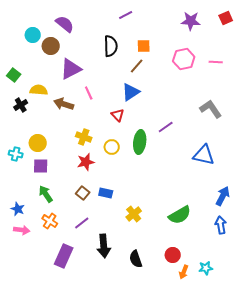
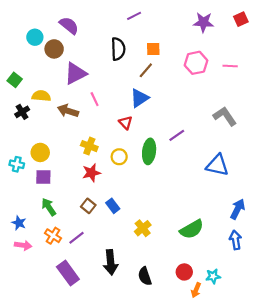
blue rectangle: (106, 193) -> (113, 206), turned 40
purple line: (82, 223) -> (76, 238), moved
purple rectangle: (64, 256) -> (68, 273), turned -60
cyan star: (206, 268) -> (213, 276), moved

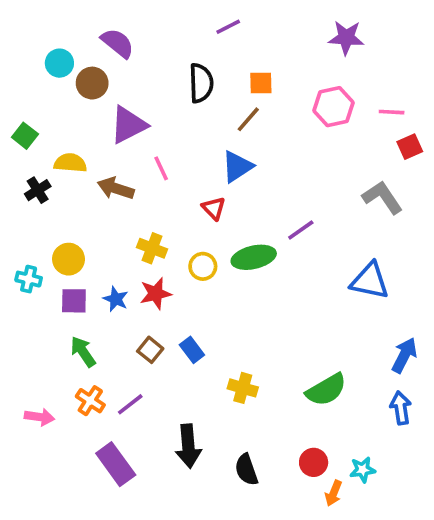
red square: (241, 19) -> (410, 147), moved
green ellipse: (149, 151) -> (254, 257), turned 70
blue star: (19, 223) -> (116, 299), moved
yellow cross: (143, 228) -> (243, 388), turned -35

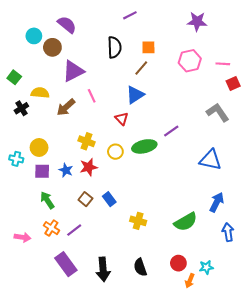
brown arrow: (116, 188) -> (66, 107), turned -60
blue arrow: (404, 355) -> (217, 202), moved
black arrow: (188, 446) -> (103, 269), moved

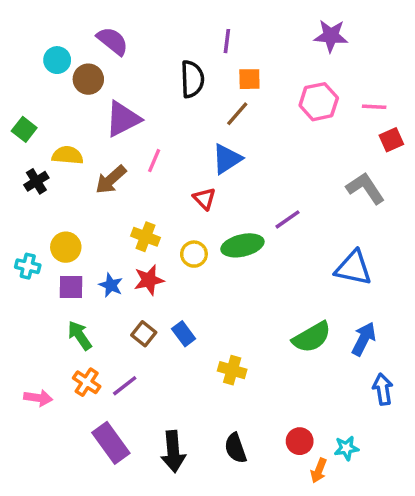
purple line: (130, 15) -> (227, 41), moved, turned -56
pink line: (92, 96) -> (154, 161), turned 48
green semicircle: (186, 222) -> (312, 337), moved

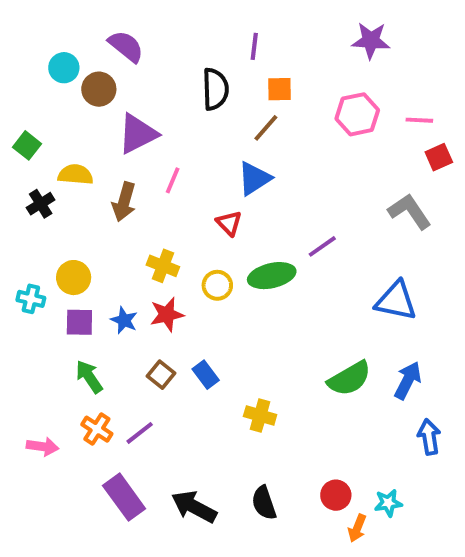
brown arrow: (111, 180) -> (124, 202), turned -32
black arrow: (173, 452) -> (194, 507), turned 123

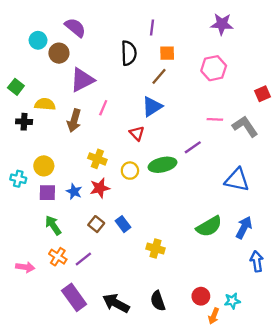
pink line: (419, 120) -> (215, 119), moved
black cross: (41, 204) -> (24, 122), turned 35

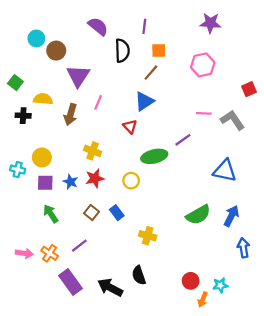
purple semicircle: (75, 27) -> (98, 26), moved
purple triangle: (82, 80) -> (78, 76), turned -30
yellow circle: (130, 171) -> (131, 181), moved
orange cross: (58, 257) -> (50, 253), moved
black semicircle: (158, 301) -> (139, 275), moved

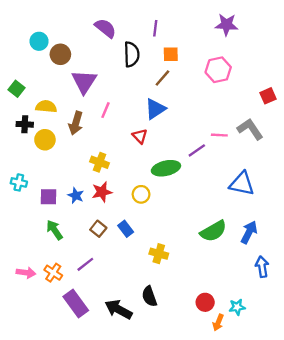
pink line: (204, 113) -> (219, 135), moved
yellow circle: (42, 157) -> (45, 140), moved

